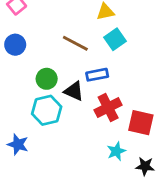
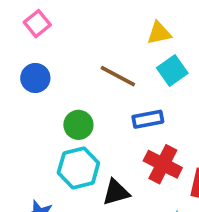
black triangle: (74, 91) -> (116, 192), moved, turned -40
red cross: (108, 108) -> (163, 164), turned -36

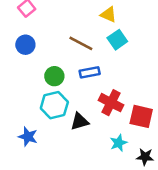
yellow triangle: (159, 33) -> (108, 14), turned 36
blue rectangle: (148, 119) -> (90, 72), moved

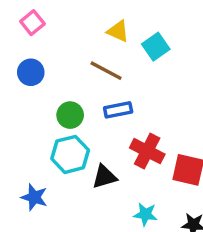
yellow triangle: (108, 14) -> (118, 31), moved
cyan square: (117, 40) -> (156, 47), moved
cyan star: (119, 143) -> (145, 214), moved, turned 30

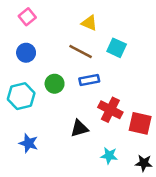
cyan square: (156, 47) -> (117, 48), moved, turned -30
cyan hexagon: (70, 154) -> (21, 96), moved

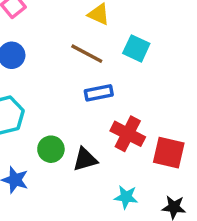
green circle: (55, 84) -> (51, 149), moved

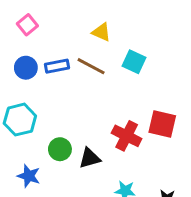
blue rectangle: (99, 93) -> (57, 66), moved
red square: (169, 153) -> (162, 124), moved

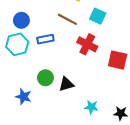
blue rectangle: (57, 66) -> (45, 39), moved
cyan hexagon: (20, 120) -> (17, 44), moved
red cross: (127, 136) -> (87, 44), moved

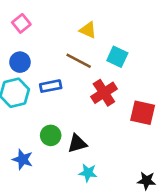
red cross: (87, 44) -> (104, 93), turned 30
cyan star: (91, 107) -> (88, 173), moved

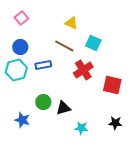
cyan star: (88, 173) -> (81, 128), moved
black star: (147, 181) -> (115, 123), moved

